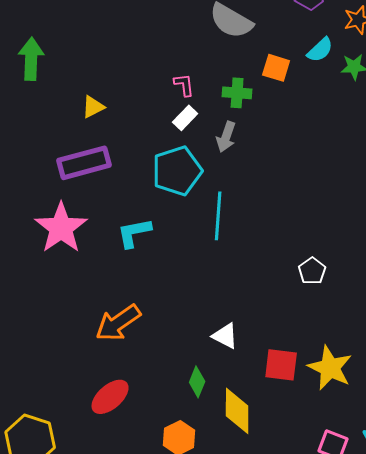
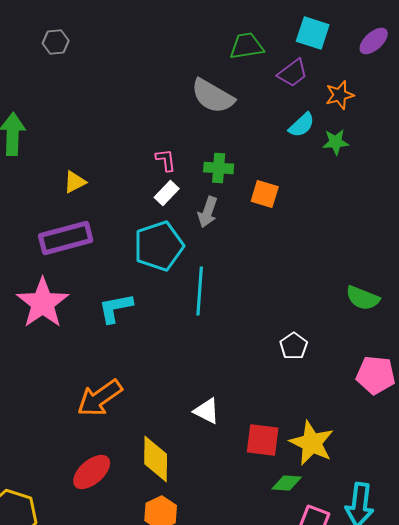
orange square: (276, 68) -> (265, 194), moved
green diamond: (197, 382) -> (287, 483), moved, turned 72
yellow diamond: (237, 411) -> (156, 459), moved

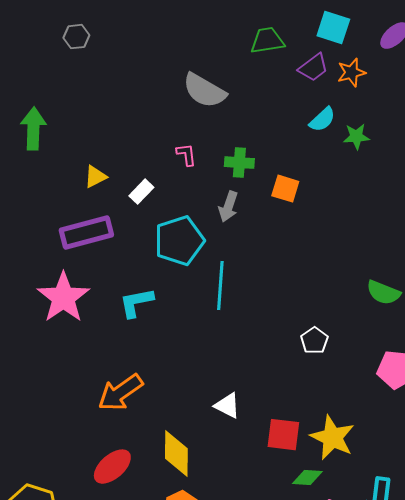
orange star: (340, 95) -> (351, 73), moved
gray semicircle: (213, 96) -> (204, 91), moved
white rectangle: (167, 193) -> (141, 192), moved

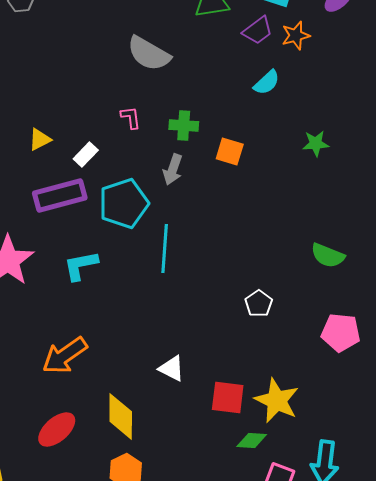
green star: (356, 137) -> (316, 144), moved
purple rectangle: (86, 233) -> (60, 196), moved

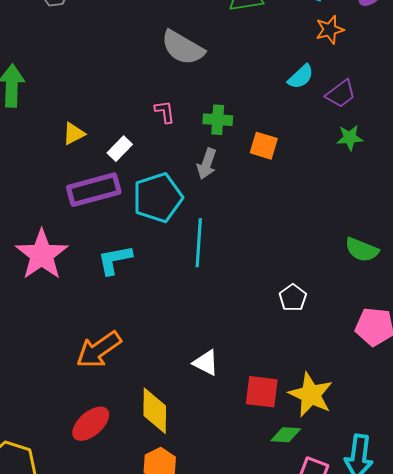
purple trapezoid: (258, 30) -> (341, 94), moved

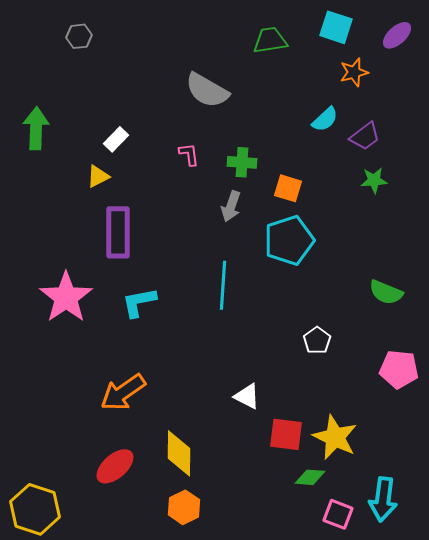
white rectangle: (120, 149) -> (116, 139), moved
purple rectangle: (94, 190) -> (118, 232), turned -75
cyan pentagon: (158, 198) -> (289, 240), moved
white triangle: (206, 363) -> (247, 396), moved

